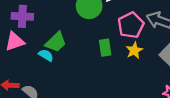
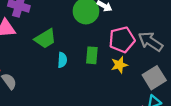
cyan semicircle: (46, 55) -> (62, 60), moved, turned 48

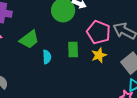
pink pentagon: (122, 40) -> (98, 32), turned -30

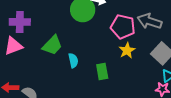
green rectangle: (73, 50) -> (102, 72), moved

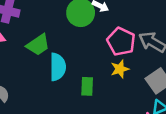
cyan semicircle: (73, 60) -> (58, 67), size x1.6

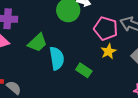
green rectangle: (87, 86) -> (84, 70), turned -49

